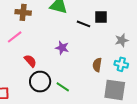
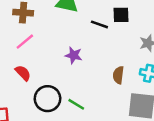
pink line: (15, 37) -> (25, 42), moved
red semicircle: (30, 61) -> (23, 73), moved

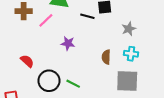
pink line: (25, 42) -> (46, 20), moved

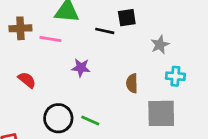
pink line: (46, 20) -> (50, 39), turned 56
cyan cross: (131, 54) -> (175, 76), moved
red semicircle: (27, 61) -> (27, 80), moved

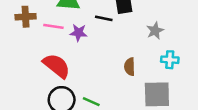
purple star: (81, 68) -> (78, 33), moved
red semicircle: (27, 80) -> (57, 66), moved, size x1.6

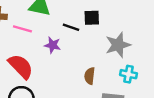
gray star: (155, 31) -> (118, 45), size x1.5
purple star: (78, 33) -> (53, 45), moved

